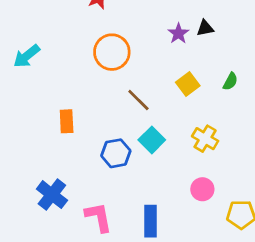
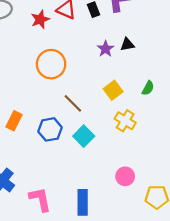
orange rectangle: (67, 121) -> (14, 121), turned 30
yellow cross: (205, 139) -> (125, 121), moved
blue hexagon: (116, 153) -> (50, 129), moved

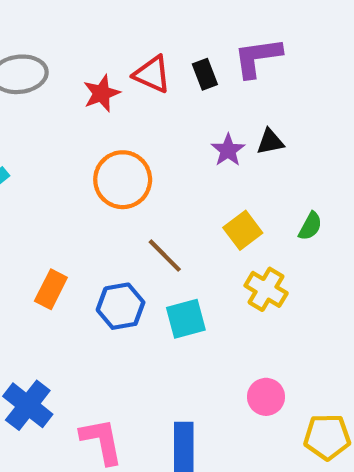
cyan square: (84, 136) -> (186, 319), turned 30

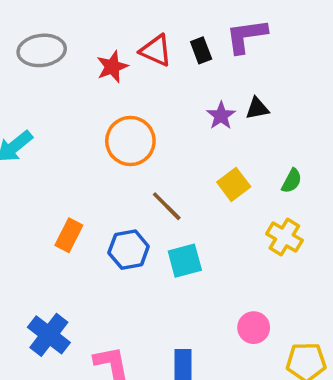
yellow cross: (266, 289) -> (284, 237), moved

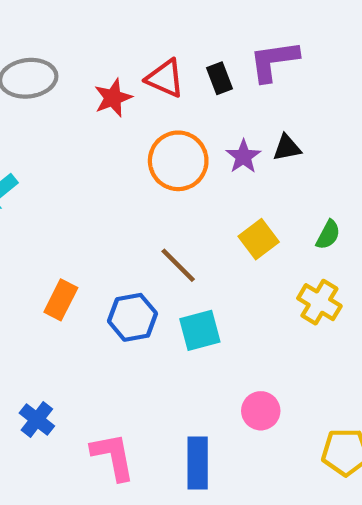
orange circle: (130, 141) -> (178, 161), moved
pink circle: (254, 328) -> (261, 411), moved
blue cross: (49, 335) -> (37, 419), size x0.7

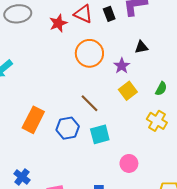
purple star: (243, 156) -> (122, 66), moved
orange rectangle: (61, 300) -> (33, 120), size x1.4
pink circle: (261, 411) -> (129, 163), moved

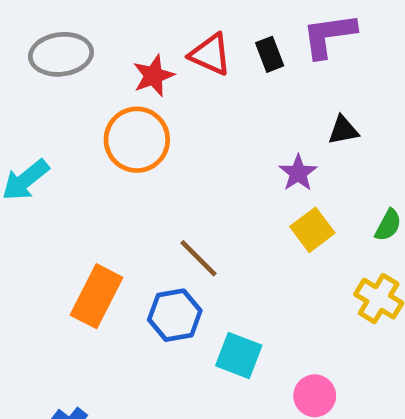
orange circle: (89, 53) -> (137, 140), moved
brown line: (89, 103) -> (198, 258), moved
cyan square: (100, 134) -> (239, 355), moved, turned 36

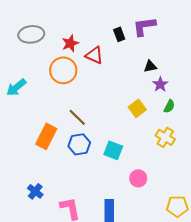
red triangle: (210, 54) -> (94, 55), moved
purple star: (298, 173) -> (160, 84), moved
brown line: (198, 258) -> (77, 117), moved
cyan square: (239, 355) -> (113, 150), moved

